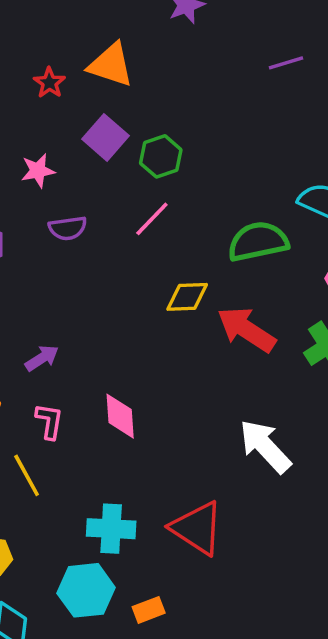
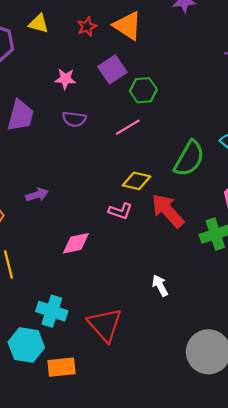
green semicircle: (258, 242) -> (189, 158), turned 117
pink diamond: (120, 416) -> (76, 243), turned 68
pink L-shape: (49, 421) -> (120, 211), moved, turned 85
white arrow: (265, 446) -> (160, 286), size x0.6
orange rectangle: (149, 610) -> (62, 367), size x1.4

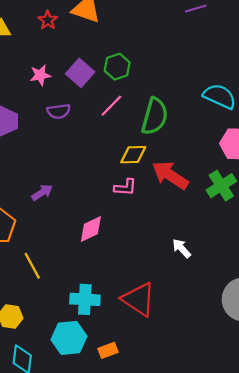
purple square: (112, 69) -> (80, 73), moved
green semicircle: (189, 158) -> (155, 116), moved
orange rectangle: (62, 367) -> (108, 350), size x0.7

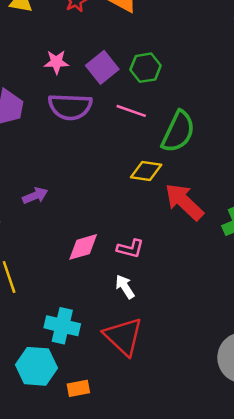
pink line: (111, 106) -> (131, 111), turned 55
purple semicircle: (59, 111) -> (70, 107), size x1.6
pink L-shape: (125, 187) -> (130, 249), moved
white arrow: (182, 248) -> (125, 287), moved

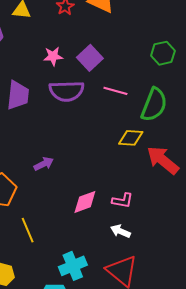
green hexagon: (146, 68) -> (163, 53), moved
white arrow: (125, 287) -> (120, 231), turned -30
cyan cross: (62, 326) -> (73, 266), turned -32

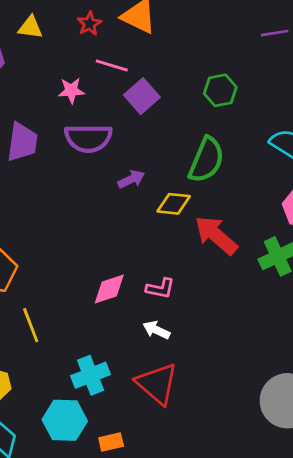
purple square: (90, 58) -> (142, 96), moved
pink line: (115, 91) -> (112, 66), moved
purple arrow: (44, 164) -> (131, 179), moved

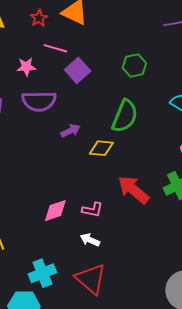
red arrow: (216, 235) -> (133, 190), moved

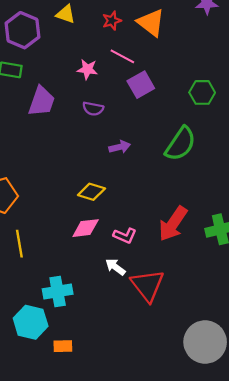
purple semicircle: (39, 101) -> (93, 109), size x0.6
yellow diamond: (101, 148) -> (91, 192), moved
red arrow: (133, 190) -> (173, 224), turned -108
red triangle: (91, 279) -> (147, 285), moved

